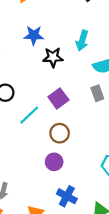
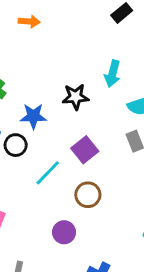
blue star: (34, 35) -> (33, 116), moved
purple circle: (54, 162) -> (64, 232), moved

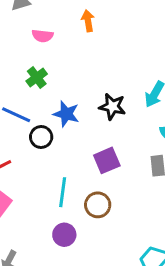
orange arrow: (29, 21) -> (88, 21), turned -120
cyan line: (48, 173) -> (63, 192), moved, turned -52

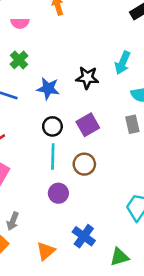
black circle: (41, 137) -> (52, 126), moved

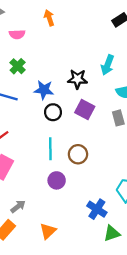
purple square: (88, 125) -> (85, 109), moved, turned -30
black circle: (52, 126) -> (53, 112), moved
gray arrow: (13, 221) -> (18, 206), turned -147
blue cross: (84, 236) -> (97, 209), moved

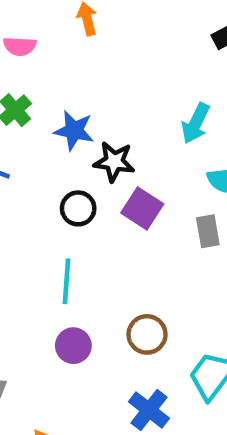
black star: (77, 79) -> (114, 162), moved
blue star: (44, 90) -> (74, 130), moved
brown circle: (78, 154) -> (147, 334), moved

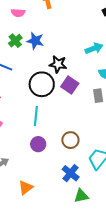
cyan arrow: (196, 123) -> (94, 48), turned -138
blue star: (74, 130) -> (35, 41), moved
black circle: (78, 208) -> (42, 84), size x1.6

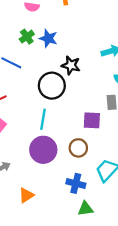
purple square: (70, 85) -> (92, 120), moved, turned -36
purple circle: (38, 144) -> (43, 150), size x1.6
blue cross: (71, 173) -> (76, 183), turned -30

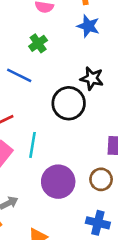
blue star: (48, 38) -> (88, 26), moved
cyan line: (43, 119) -> (32, 145), moved

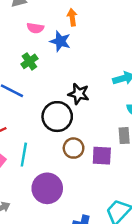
blue star: (88, 26) -> (60, 41), moved
brown circle: (101, 179) -> (74, 148), moved

